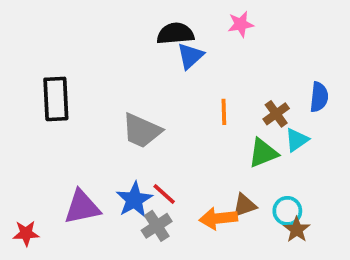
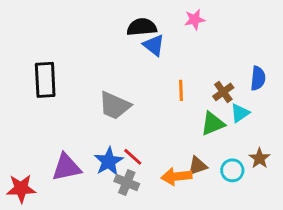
blue triangle: (190, 56) -> (154, 45), turned -40
gray cross: (157, 226) -> (127, 182), turned -35
brown star: (297, 230) -> (259, 158), moved
red star: (26, 233) -> (21, 188), size x1.4

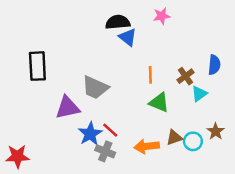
green triangle: (213, 124) -> (159, 102), moved, turned 45
brown triangle: (198, 166) -> (174, 138), moved
purple triangle: (66, 167) -> (68, 107), moved

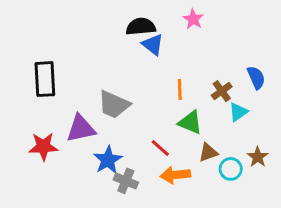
pink star: (162, 16) -> (193, 19), turned -30
blue semicircle: (214, 65) -> (256, 78), turned -30
red line: (110, 130) -> (160, 148), moved
brown triangle: (174, 138) -> (208, 152), moved
red star: (17, 156) -> (43, 146), moved

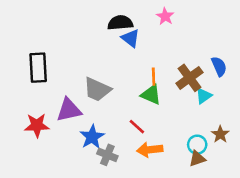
brown cross: (222, 91) -> (190, 78), size x1.5
green triangle: (190, 122) -> (151, 95), moved
brown triangle: (208, 152) -> (197, 159), moved

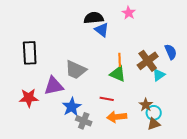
red line: (137, 127) -> (107, 99), turned -32
brown star: (220, 134) -> (146, 105), moved

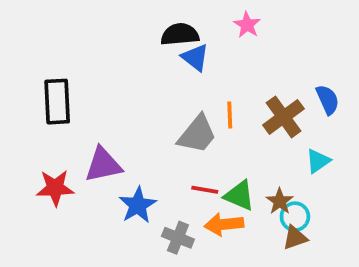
gray trapezoid: (76, 70) -> (197, 134), moved, turned -75
green triangle: (118, 74) -> (239, 196), moved
cyan triangle: (159, 75) -> (318, 161), moved
gray cross: (84, 121) -> (178, 238), moved

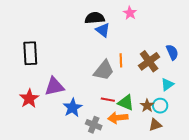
red star: (55, 188) -> (29, 99), turned -30
cyan circle: (295, 217) -> (160, 106), moved

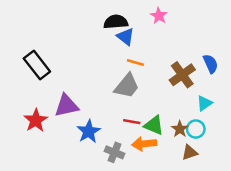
black rectangle: (30, 53) -> (37, 65), turned -35
orange line: (121, 60) -> (135, 63), moved, turned -72

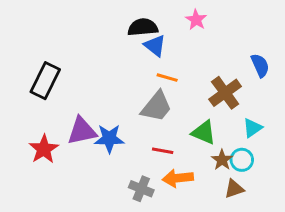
blue semicircle: (211, 64) -> (260, 65), moved
black rectangle: (37, 65) -> (45, 81), turned 64
green triangle: (154, 125) -> (204, 132), moved
blue star: (89, 131) -> (109, 139), moved, turned 30

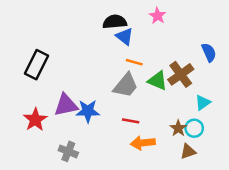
green triangle: (204, 132) -> (158, 81), moved
gray cross: (141, 189) -> (68, 151), moved

